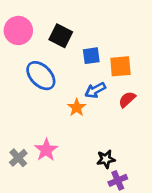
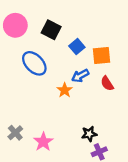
blue square: (91, 56) -> (77, 47), turned -32
red semicircle: (127, 99) -> (107, 84), turned -80
pink star: (46, 150) -> (43, 142), moved

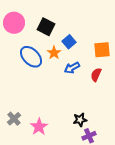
orange square: (101, 56) -> (102, 50), moved
red semicircle: (107, 84) -> (96, 75), turned 56
orange star: (65, 90) -> (54, 53), moved

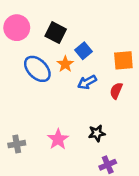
gray cross: (14, 119) -> (17, 144), turned 32
black star: (80, 120) -> (97, 133), moved
pink star: (39, 127) -> (58, 139), moved

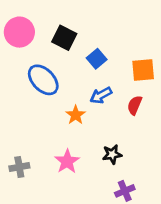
orange star: (65, 64) -> (76, 115), moved

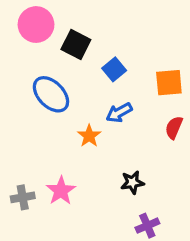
pink circle: (19, 32) -> (36, 25), moved
red semicircle: (135, 105) -> (174, 128), moved
pink star: (67, 161) -> (61, 191), moved

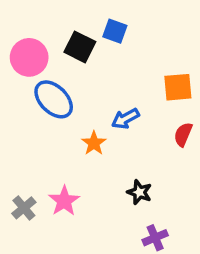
pink circle: (36, 25) -> (29, 57), moved
blue square: (114, 69) -> (115, 31), moved, turned -30
black star: (132, 182) -> (139, 192), turned 30
gray cross: (23, 197) -> (24, 208), turned -30

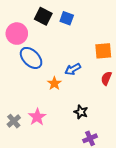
black square: (80, 47) -> (43, 16), moved

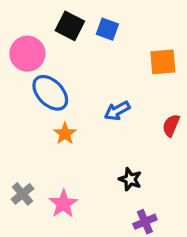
orange square: (103, 51) -> (163, 62), moved
orange star: (54, 83) -> (65, 134), moved
pink star: (37, 117) -> (63, 204), moved

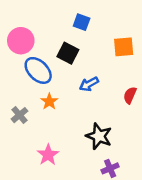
black square: (70, 26) -> (68, 53), moved
black star: (130, 179) -> (99, 136), size x1.5
gray cross: (23, 194) -> (20, 115), moved

